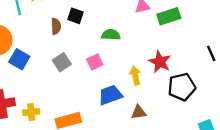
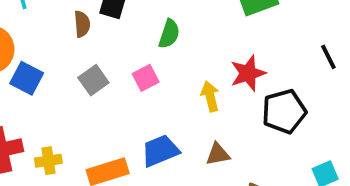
green semicircle: (111, 35) -> (169, 34), turned 108
red star: (160, 62) -> (248, 73), turned 30
blue trapezoid: (110, 95) -> (160, 151), moved

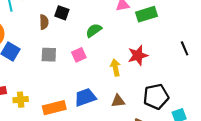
green semicircle: (169, 34) -> (94, 30), turned -147
gray square: (93, 80) -> (49, 55), turned 35
black pentagon: (284, 111) -> (156, 97), moved

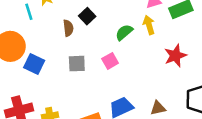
black square: (62, 13) -> (87, 16), turned 32
yellow arrow: (115, 68) -> (149, 25), moved

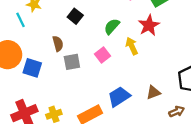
yellow arrow: (149, 25) -> (132, 46), moved
brown semicircle: (68, 28) -> (58, 44), moved
red star: (175, 56) -> (149, 25), moved

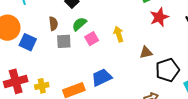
red star: (149, 25) -> (159, 17), moved
green semicircle: (112, 26) -> (79, 24), moved
brown triangle: (153, 92) -> (146, 52), moved

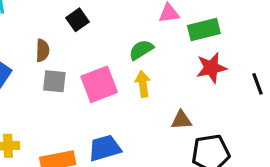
green semicircle: (79, 24) -> (141, 50), moved
pink square: (92, 39) -> (99, 84), size x1.6

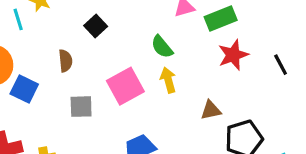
green semicircle: (141, 50) -> (162, 47), turned -90
gray square: (54, 81) -> (81, 107), moved

